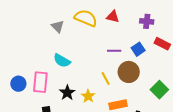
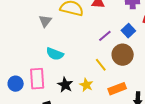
gray triangle: (58, 26) -> (45, 21), turned 32
purple line: (114, 51) -> (105, 36), turned -32

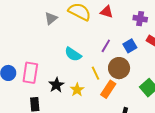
purple line: (105, 36) -> (106, 46), turned -32
cyan semicircle: (55, 54) -> (73, 54), moved
orange rectangle: (117, 89) -> (108, 89), moved, turned -48

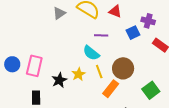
purple line: (106, 46) -> (101, 35), moved, turned 56
blue square: (130, 46) -> (133, 33), moved
cyan semicircle: (73, 54) -> (91, 53), moved
yellow star: (77, 90) -> (78, 74), moved

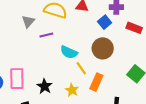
purple line: (101, 35) -> (46, 35), moved
brown circle: (123, 68) -> (103, 48), moved
yellow star: (78, 74) -> (72, 90), moved

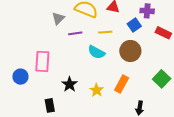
yellow line: (81, 68) -> (105, 32), moved, turned -64
pink rectangle: (17, 79) -> (42, 61), moved

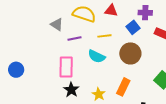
gray triangle: (58, 18) -> (57, 24), turned -40
pink rectangle: (42, 61) -> (66, 67), moved
blue circle: (20, 77) -> (16, 70), moved

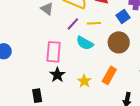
purple line: (75, 38) -> (73, 24), moved, turned -40

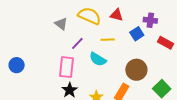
purple line: (73, 24) -> (77, 43), moved
brown circle: (119, 42) -> (136, 70), moved

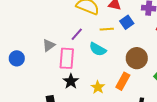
gray triangle: (61, 24) -> (49, 45), moved, turned 48
blue square: (137, 34) -> (127, 22), moved

